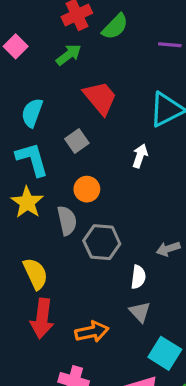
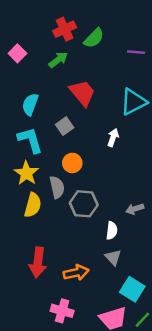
yellow semicircle: (35, 274) -> (33, 205), moved, turned 40

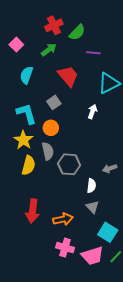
purple line: (136, 52) -> (93, 53), moved
cyan semicircle: (30, 104) -> (26, 75), moved
orange circle: (72, 163) -> (51, 128), moved
pink cross: (62, 311) -> (65, 248), moved

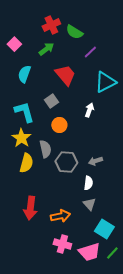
green semicircle: (77, 32) -> (74, 32), turned 78
purple line: (93, 53) -> (90, 52), turned -48
orange circle: (51, 128) -> (59, 125), moved
gray arrow: (110, 168) -> (95, 161), moved

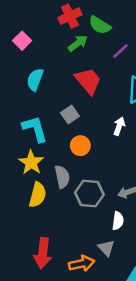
green arrow: (46, 49) -> (78, 43), moved
gray triangle: (89, 204) -> (106, 248), moved

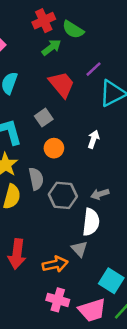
purple line: (120, 51) -> (93, 69), moved
white arrow: (119, 126) -> (93, 139), moved
white semicircle: (118, 221) -> (91, 222), size x1.5

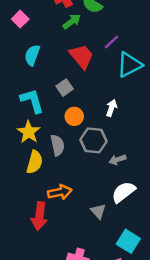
gray hexagon: (63, 195) -> (93, 140), moved
white semicircle: (91, 222) -> (123, 192), moved, turned -135
orange arrow: (55, 264) -> (60, 192), moved

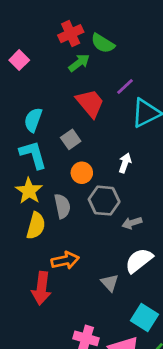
cyan semicircle: (32, 55) -> (33, 120), moved

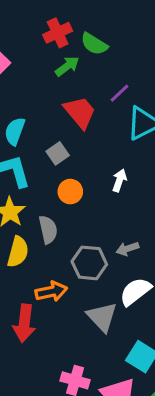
gray hexagon: (104, 201) -> (89, 263), moved
gray triangle: (110, 283) -> (102, 317), size x1.5

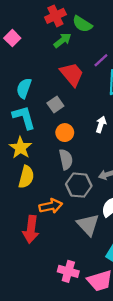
gray semicircle: (48, 230) -> (66, 159), moved

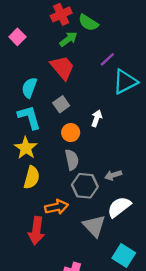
red trapezoid: (72, 74) -> (62, 68), moved
white arrow: (101, 124) -> (97, 118), moved

